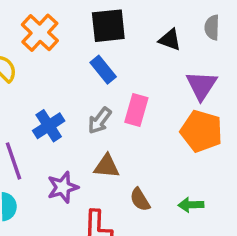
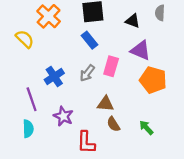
purple triangle: (201, 85) -> (141, 50), moved, turned -40
brown triangle: (107, 166) -> (105, 104), moved
purple star: (63, 187) -> (63, 116), turned -30
green arrow: (191, 205) -> (146, 128), turned 49

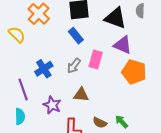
black triangle: (133, 21) -> (115, 18), size x1.6
brown triangle: (105, 104) -> (81, 95), moved
brown semicircle: (113, 124) -> (100, 123), moved, turned -32
green arrow: (146, 128) -> (122, 122), moved

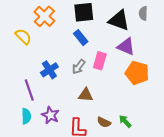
purple star: (52, 105) -> (50, 115), moved

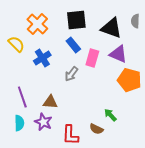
pink rectangle: (100, 61) -> (92, 58), moved
blue cross: (49, 70) -> (42, 58), moved
brown triangle: (86, 95) -> (50, 102), moved
green arrow: (125, 121) -> (110, 115), moved

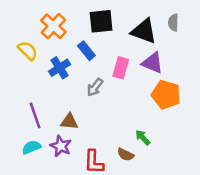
blue rectangle: (73, 45) -> (86, 51), moved
cyan semicircle: (19, 123) -> (31, 147), turned -112

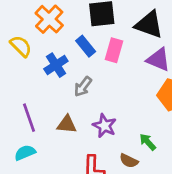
pink rectangle: (121, 68) -> (114, 50), moved
gray arrow: (95, 87) -> (83, 87), moved
purple star: (61, 146) -> (105, 126), moved

